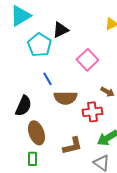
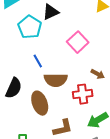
brown ellipse: (36, 133) -> (40, 103), moved

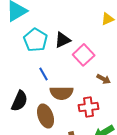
black triangle: (51, 12) -> (63, 40), moved
brown arrow: (98, 74) -> (104, 79), moved

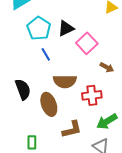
blue line: (44, 74) -> (46, 54), moved
black semicircle: (20, 101) -> (23, 89), turned -45

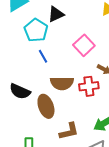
black triangle: (66, 28) -> (56, 14), moved
black semicircle: (23, 89) -> (20, 91), turned 135
red cross: (92, 95) -> (89, 86), moved

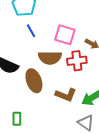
pink square: (84, 45) -> (65, 35), moved, turned -30
brown L-shape: (69, 131) -> (66, 95), moved, turned 35

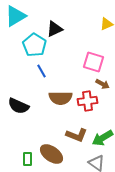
pink square: (65, 35) -> (94, 62), moved
brown ellipse: (34, 81) -> (52, 154), moved, turned -35

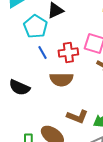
red cross: (88, 101) -> (68, 52), moved

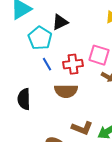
black semicircle: (19, 88) -> (24, 99), turned 65

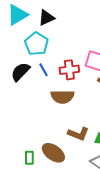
black triangle: (60, 22) -> (46, 18), moved
black semicircle: (24, 99) -> (20, 72), moved, turned 45

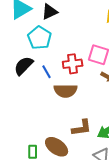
blue line: (43, 70) -> (47, 72), moved
brown L-shape: (78, 134) -> (82, 128), turned -30

